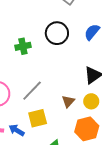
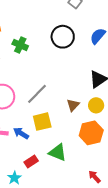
green cross: (23, 46) -> (20, 45), moved, turned 35

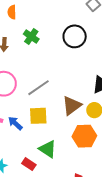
brown triangle: (73, 105) -> (72, 106), size x1.5
red rectangle: (31, 161) -> (29, 164), moved, turned 56

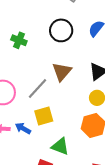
brown triangle: (72, 106) -> (62, 72), moved

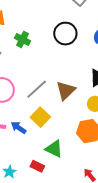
brown triangle: (62, 72) -> (66, 91), moved
yellow square: (44, 116) -> (40, 117), turned -36

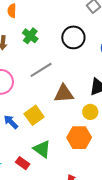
gray line: (37, 89) -> (41, 70), moved
brown triangle: (66, 91) -> (64, 94), turned 30

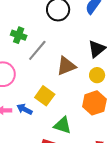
green cross: (30, 36) -> (19, 35), moved

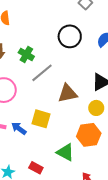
yellow square: (45, 96) -> (41, 119), turned -30
green triangle: (63, 125) -> (65, 152), moved

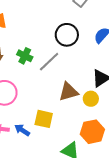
gray line: (42, 73) -> (49, 62), moved
yellow circle: (96, 108) -> (91, 99), moved

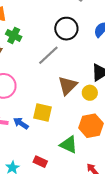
green cross: (25, 56) -> (14, 35), moved
brown triangle: (68, 92) -> (68, 86), turned -30

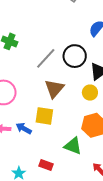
black circle: (66, 29) -> (75, 56), moved
brown triangle: (68, 86) -> (54, 89), moved

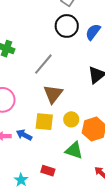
black circle: (75, 56) -> (67, 26), moved
yellow circle: (90, 93) -> (71, 119), moved

